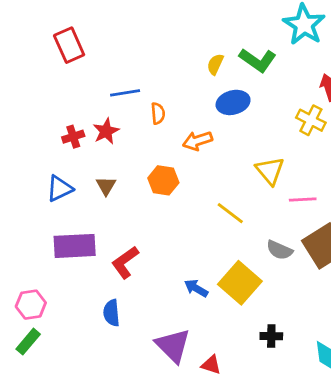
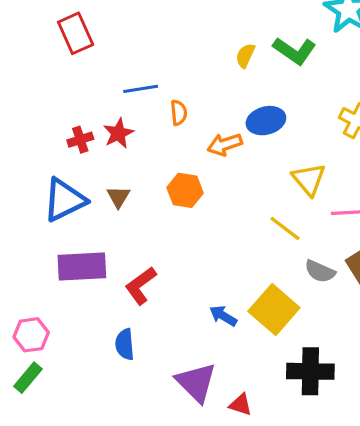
blue ellipse: (233, 102) -> (266, 121), moved
blue triangle: (60, 189) -> (64, 200), size x1.4
yellow line: (230, 213) -> (285, 228), moved
black cross: (271, 336) -> (310, 371), size x1.8

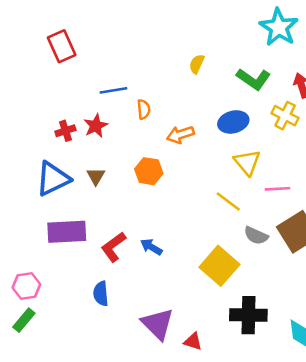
green L-shape: (295, 51) -> (254, 79), moved
blue ellipse: (266, 121) -> (233, 122), moved
blue arrow: (223, 316) -> (151, 247), moved

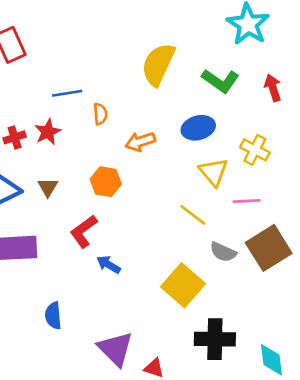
yellow semicircle: (197, 64) -> (158, 64), size x2.0
yellow cross: (285, 116) -> (255, 150), moved
red L-shape: (113, 247) -> (84, 231), moved

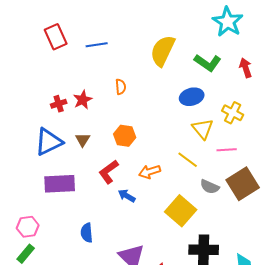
blue line: (67, 93) -> (97, 45), moved
orange arrow: (140, 142) -> (150, 172), moved

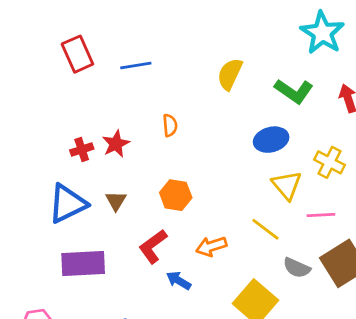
yellow semicircle: (163, 51) -> (230, 74), size x0.7

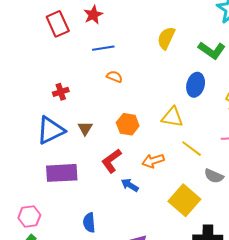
blue line: (136, 66) -> (103, 48), moved
orange semicircle: (170, 125) -> (114, 77), moved, turned -63
blue ellipse: (271, 140) -> (196, 85), turned -60
red star: (116, 144) -> (93, 15), moved
yellow triangle: (287, 185) -> (172, 117), moved, turned -40

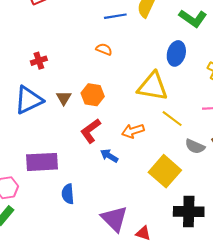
blue line: (103, 48) -> (115, 16), moved
orange semicircle: (114, 77) -> (104, 49), moved
yellow triangle: (172, 117) -> (153, 86), size x1.4
orange hexagon: (128, 124) -> (93, 95), moved
purple rectangle: (62, 173) -> (42, 162), moved

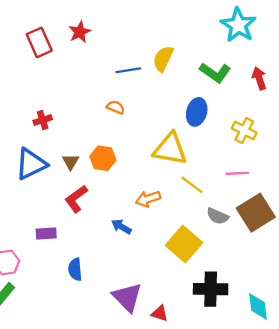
red L-shape: (91, 131) -> (76, 199), moved
purple rectangle: (42, 162) -> (46, 234), size x0.6

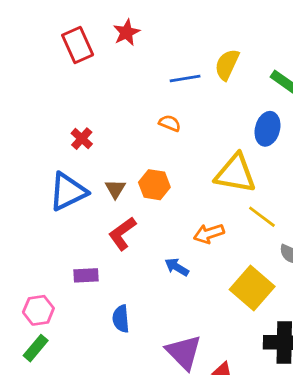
red cross: (43, 120) -> (82, 139), turned -30

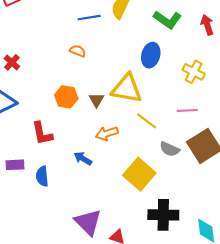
brown triangle: (115, 189) -> (96, 100), moved
red L-shape: (122, 234) -> (42, 133), turned -65
blue semicircle: (121, 319) -> (42, 176), moved

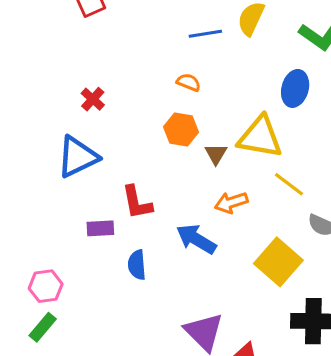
orange hexagon: (66, 97) -> (181, 130), moved
blue arrow: (83, 158) -> (196, 239), size x1.5
purple rectangle: (15, 165) -> (100, 228), moved

